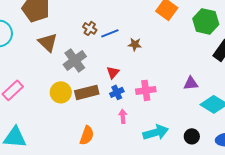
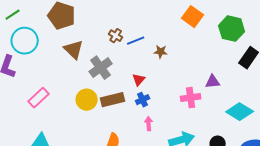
purple triangle: (191, 83) -> (213, 82), moved
pink cross: (146, 90) -> (191, 98), moved

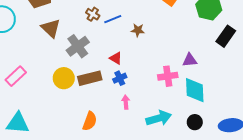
red triangle: (139, 80) -> (116, 58), turned -40
cyan diamond: (240, 112) -> (195, 90), moved, turned 56

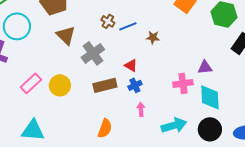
yellow circle: (64, 78) -> (60, 85), moved
black circle: (195, 122) -> (210, 129), size x1.5

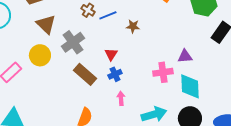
red triangle: (131, 65) -> (111, 54), turned 32
yellow circle: (60, 85) -> (40, 55), moved
brown rectangle: (105, 85) -> (85, 74), turned 55

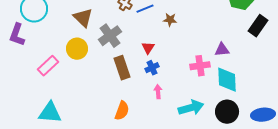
brown rectangle: (85, 74) -> (122, 68), turned 30

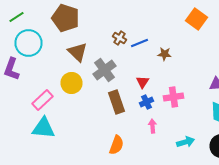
pink cross: (200, 66) -> (174, 97), moved
cyan arrow: (191, 108) -> (186, 142), size x0.7
cyan triangle: (50, 113) -> (44, 128), moved

